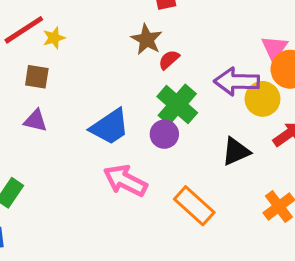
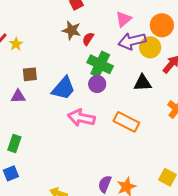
pink triangle: (274, 48) -> (123, 19), moved, turned 30
brown square: (37, 77) -> (30, 74), moved
black triangle: (236, 151) -> (143, 83), turned 36

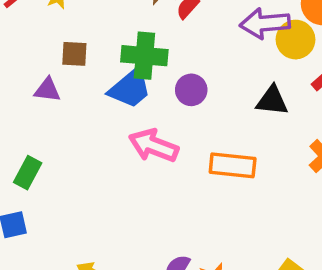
green cross: (100, 64) -> (144, 56), moved, turned -30
orange rectangle: (126, 122) -> (233, 165), turned -30

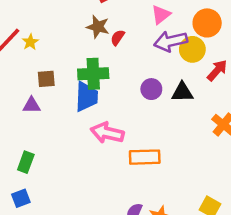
blue trapezoid: (130, 88) -> (86, 97), turned -40
purple circle: (191, 90) -> (151, 89), moved
orange rectangle: (233, 165) -> (145, 157), moved

